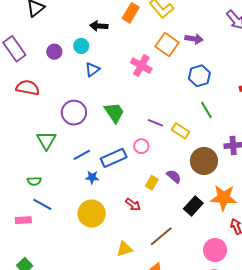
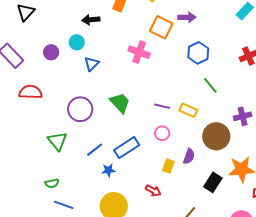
pink circle: (141, 146) -> (162, 133), moved
purple semicircle: (174, 176) -> (189, 156), turned 77

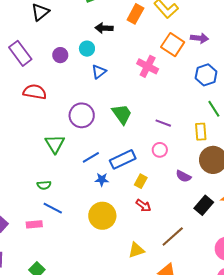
yellow rectangle: (188, 110) -> (201, 132), moved, turned 54
purple semicircle: (189, 156) -> (183, 176), turned 91
yellow rectangle: (168, 166) -> (141, 181), moved

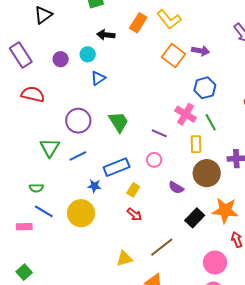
pink cross: (148, 66) -> (186, 114), moved
blue line: (91, 157) -> (78, 156), moved
yellow circle: (102, 216) -> (81, 213), moved

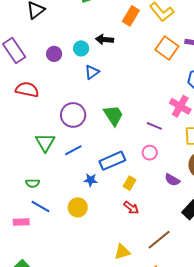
black arrow: (106, 35) -> (104, 40), moved
yellow circle: (81, 213) -> (78, 207), size x0.7

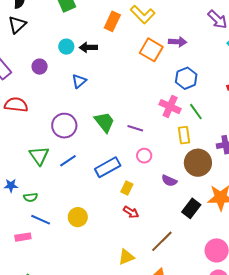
cyan circle: (81, 48) -> (66, 47), moved
purple line: (154, 126) -> (135, 128), moved
blue star: (91, 180) -> (11, 186), moved

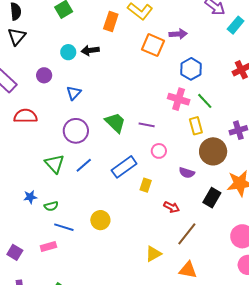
blue triangle: (79, 81) -> (74, 93), moved
red arrow: (131, 212) -> (172, 207), moved

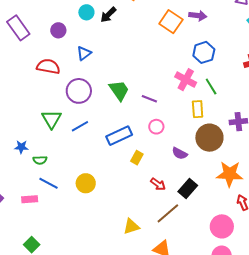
black arrow: (90, 50) -> (108, 15), turned -48
red semicircle: (25, 116) -> (48, 66), moved
black rectangle: (212, 198) -> (188, 188), moved

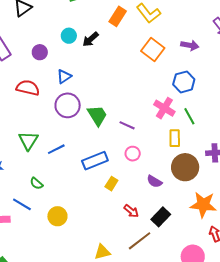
purple arrow: (198, 16) -> (190, 45), moved
purple circle: (79, 91) -> (68, 105), moved
green semicircle: (40, 160) -> (37, 183), moved, turned 40
yellow circle: (86, 183) -> (57, 216), moved

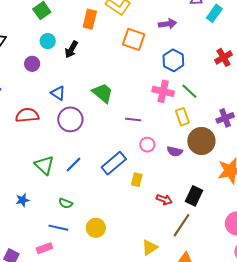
cyan circle: (69, 36) -> (48, 41), moved
purple circle: (40, 52) -> (32, 64), moved
blue triangle: (64, 76) -> (58, 93), turned -35
green trapezoid: (97, 115) -> (103, 93), moved
purple semicircle: (154, 181) -> (175, 151), moved

